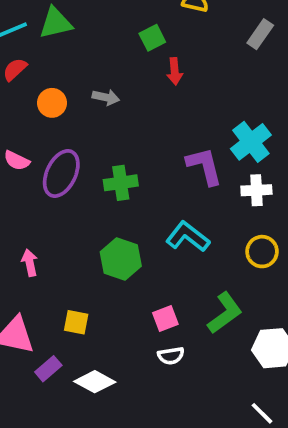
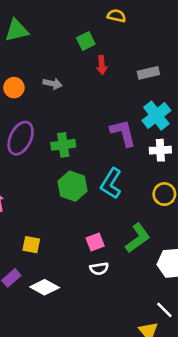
gray rectangle: (260, 34) -> (148, 73), moved, turned 42
cyan L-shape: (188, 237) -> (111, 183), turned -96
green hexagon: (121, 259) -> (73, 186), moved

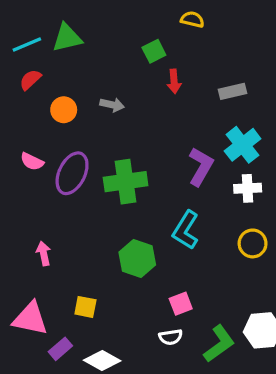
purple L-shape: (123, 133) -> (201, 167), turned 44
green cross: (63, 145) -> (126, 182), size x1.4
green hexagon: (73, 186) -> (137, 258), moved
green L-shape: (138, 238) -> (219, 344), moved
pink square: (95, 242) -> (181, 304), moved

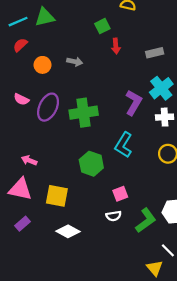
pink arrow: (44, 253) -> (29, 160), turned -56
yellow square: (85, 307) -> (57, 196), size x1.5
pink triangle: (30, 319) -> (20, 189), moved
purple rectangle: (60, 349) -> (22, 224), moved

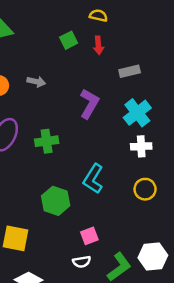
red arrow: (116, 46) -> (98, 45), moved
purple L-shape: (134, 103) -> (89, 104), moved
green cross: (84, 113) -> (47, 141), size x0.7

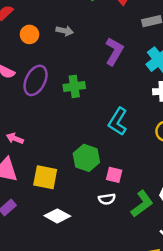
green hexagon: (56, 201) -> (86, 158), moved
pink square: (89, 236) -> (114, 175), turned 35

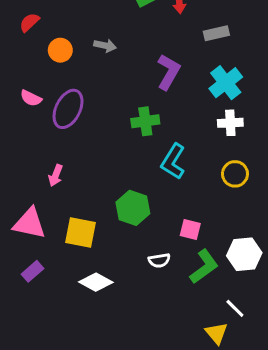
green cross: (74, 86) -> (145, 121), moved
pink arrow: (15, 138) -> (56, 175), moved, turned -91
pink square: (114, 175) -> (190, 230), moved

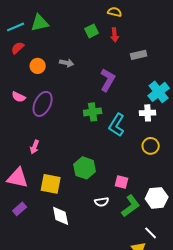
cyan cross: (226, 83) -> (159, 92), moved
cyan L-shape: (173, 162) -> (117, 125), moved
white diamond: (96, 282) -> (61, 216), turned 50

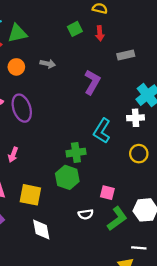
green triangle: (40, 23) -> (17, 33), moved
purple ellipse: (43, 104) -> (22, 108), turned -45
green cross: (93, 112) -> (76, 153), moved
white line: (151, 233) -> (139, 248), turned -40

